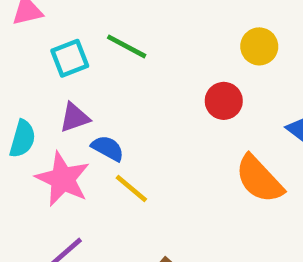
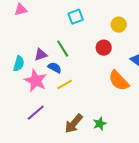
green line: (127, 46) -> (63, 49), moved, turned 30
cyan square: (70, 58) -> (76, 17), moved
yellow line: (131, 189) -> (65, 85), turned -70

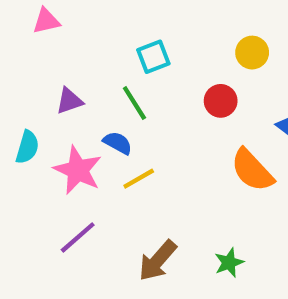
cyan square: (76, 17) -> (153, 57), moved
purple triangle: (41, 55) -> (69, 101), moved
cyan semicircle: (19, 64) -> (27, 147), moved
green star: (100, 124) -> (229, 263), moved

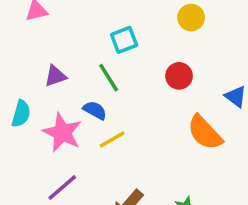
yellow circle: (252, 53) -> (191, 18), moved

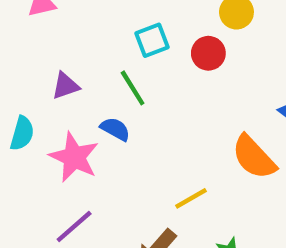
red circle: (179, 76) -> (208, 53), moved
yellow line: (112, 139) -> (191, 198), moved

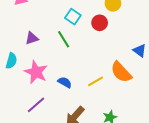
cyan square: (152, 40) -> (73, 17), turned -35
blue semicircle: (115, 129) -> (65, 82), moved
yellow line: (191, 198) -> (96, 81), moved

